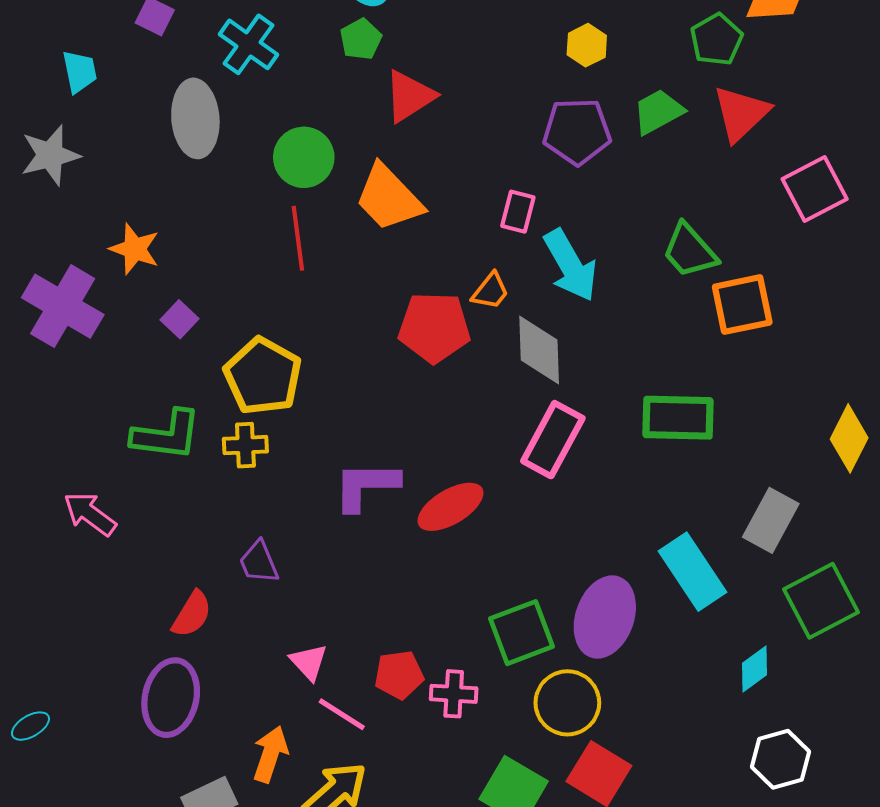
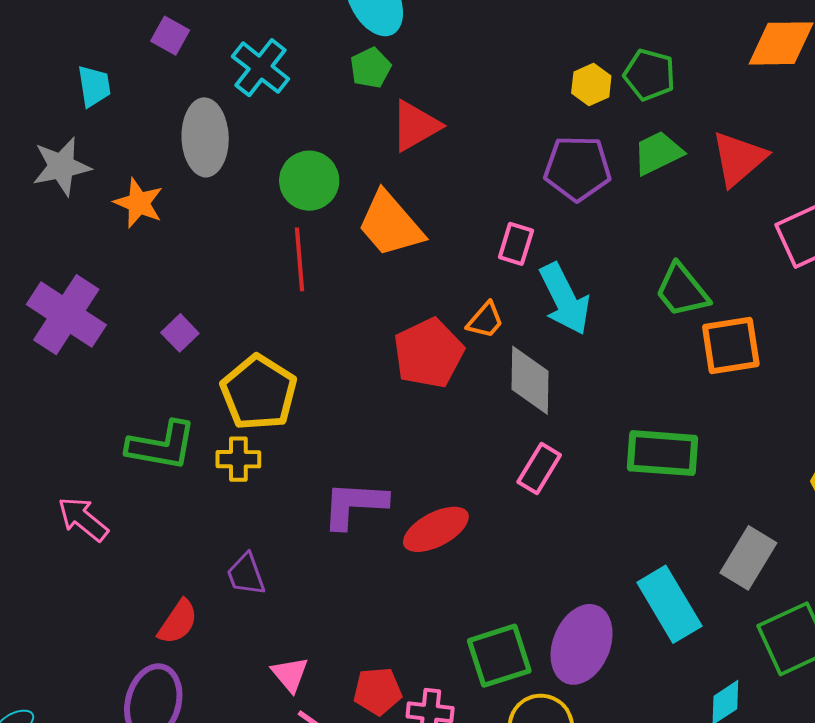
green pentagon: (716, 40) -> (649, 75), moved, turned -30
orange star: (135, 249) -> (139, 203), moved
red pentagon: (434, 327) -> (429, 353), turned -30
pink rectangle: (553, 440) -> (539, 468), size x0.7

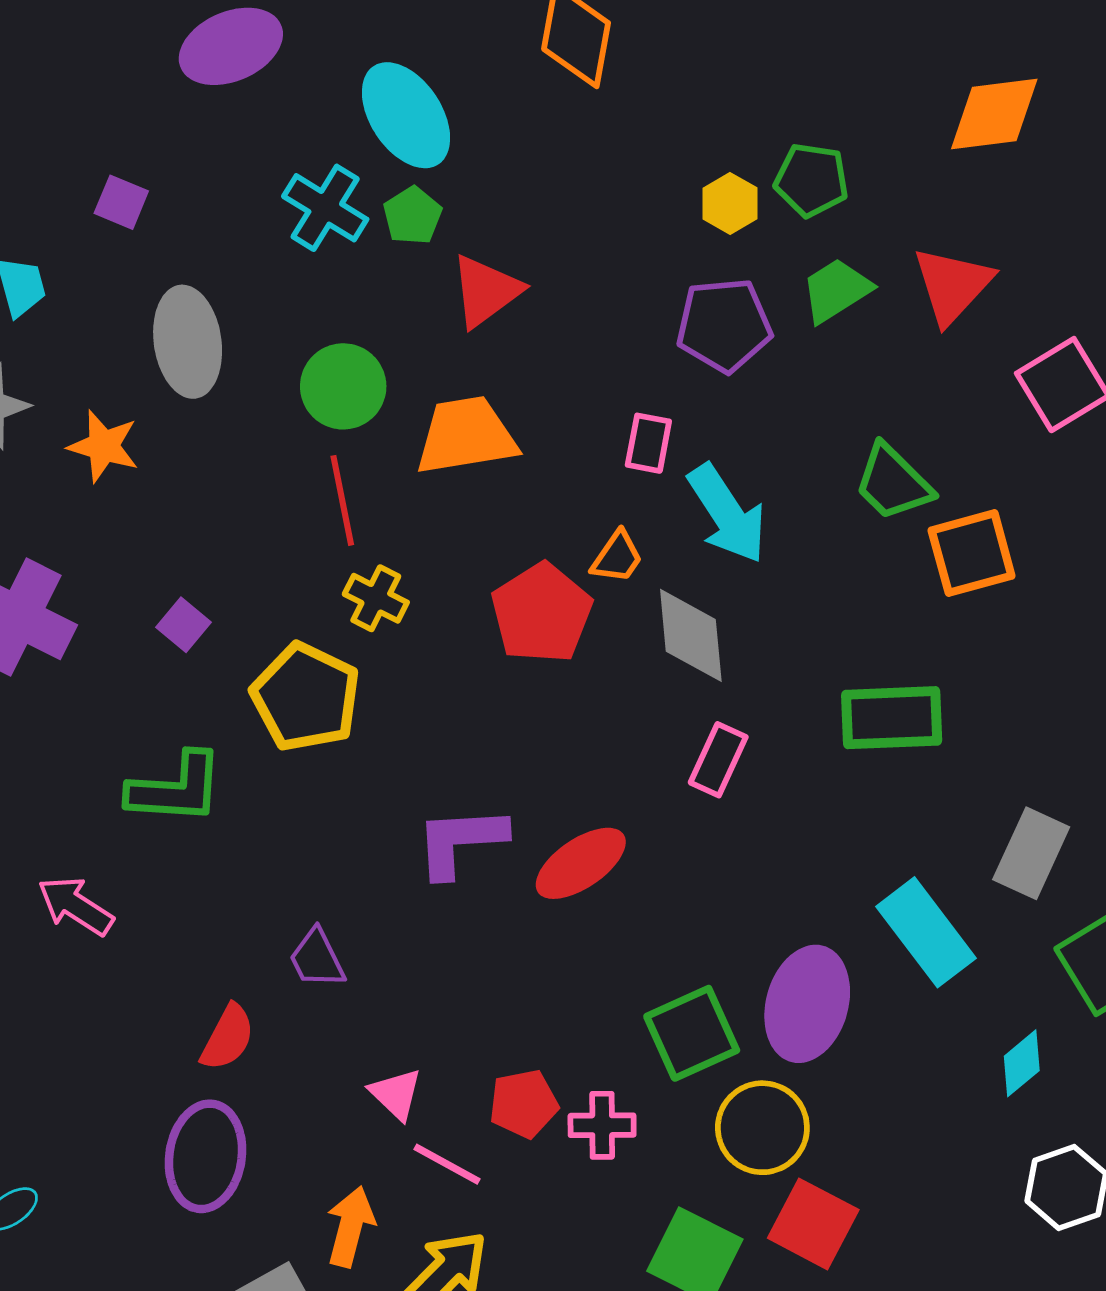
cyan cross: (261, 68) -> (325, 208), moved
orange trapezoid: (390, 224) -> (466, 436), turned 128
yellow cross: (238, 459) -> (376, 598), moved, turned 33

